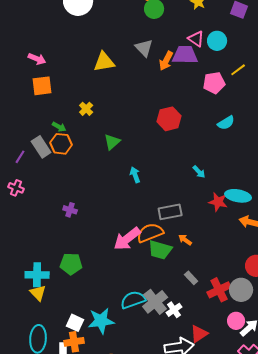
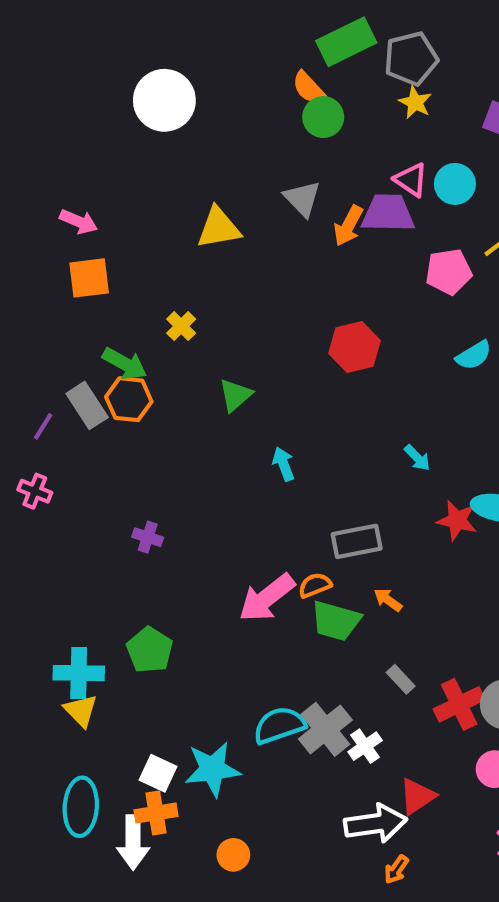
green arrow: (59, 127) -> (125, 364), size x1.5
orange semicircle: (150, 233) -> (315, 585), size x0.6
green pentagon: (71, 264) -> (150, 650), turned 30

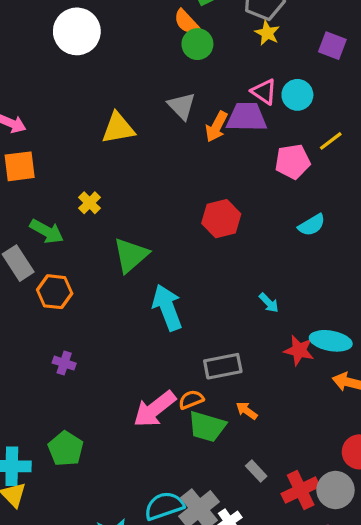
green triangle: (235, 395) -> (131, 255), size x1.4
orange hexagon: (129, 399) -> (55, 292), moved
cyan arrow: (284, 464) -> (167, 308), size x1.8

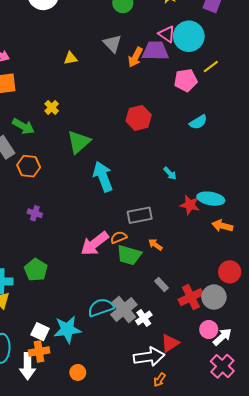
cyan circle: (297, 95) -> (189, 36), size x1.5
yellow triangle: (118, 128) -> (70, 58), size x0.6

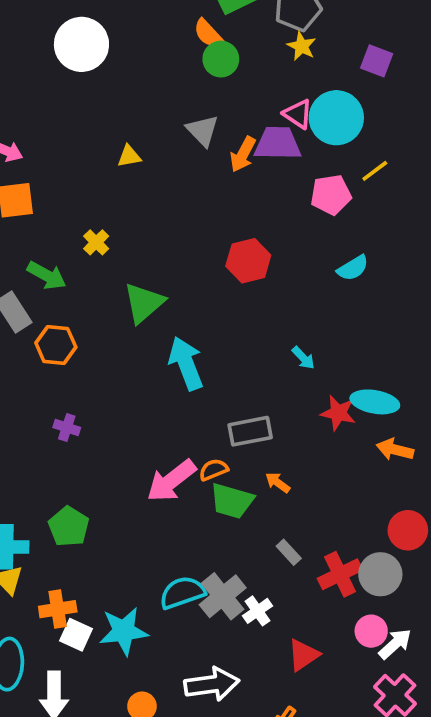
orange cross: (39, 351) -> (58, 609), moved
white arrow: (149, 357) -> (212, 684), moved

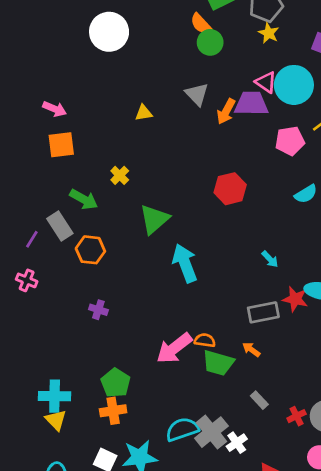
gray rectangle: (250, 431) -> (263, 312), moved
orange semicircle: (214, 470) -> (205, 340), turned 30
green pentagon: (69, 527) -> (116, 383), moved
red cross: (340, 574) -> (297, 416), size x0.6
orange cross: (58, 609) -> (113, 411), moved

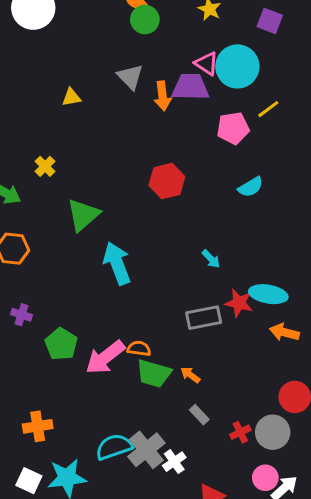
orange arrow: (226, 112) -> (163, 96), turned -35
orange arrow: (251, 350) -> (190, 375), moved
green pentagon: (116, 383) -> (61, 344), moved

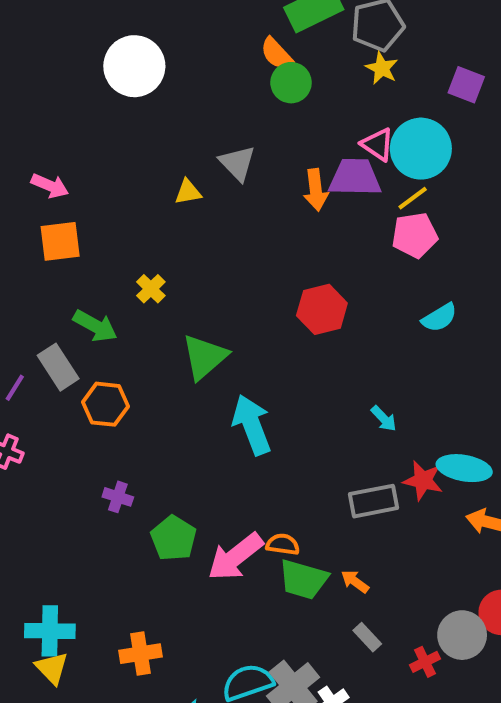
gray triangle: (130, 77) -> (237, 163), moved
yellow line: (268, 109) -> (413, 198), moved
gray circle: (273, 432) -> (462, 635), moved

